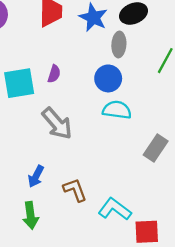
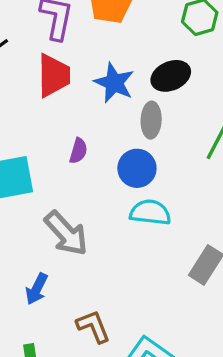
purple semicircle: (54, 74) -> (78, 151), moved
blue arrow: (36, 176) -> (37, 289), moved

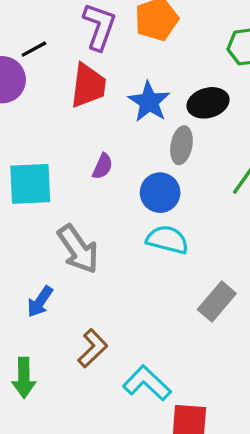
brown L-shape: (93, 326) -> (93, 348), turned 60

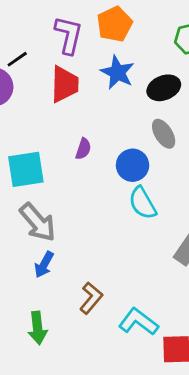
blue star: (149, 102) -> (117, 72), moved
gray ellipse: (181, 145) -> (164, 134), moved, turned -36
cyan semicircle: (167, 240) -> (143, 203), turned -128
gray arrow: (78, 249) -> (38, 222), moved

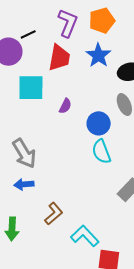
cyan square: (26, 169) -> (31, 88), moved
blue arrow: (44, 265) -> (24, 184), turned 48

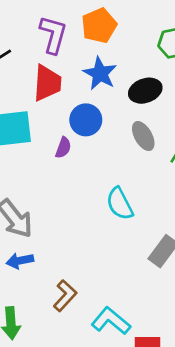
blue circle: (99, 123) -> (86, 120), moved

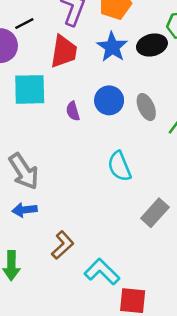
black ellipse: (145, 91) -> (152, 45), moved
blue circle: (86, 120) -> (109, 100), moved
purple semicircle: (63, 148) -> (73, 111), turned 138

